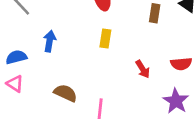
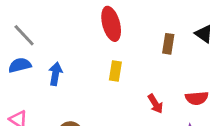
blue semicircle: (16, 57) -> (20, 65), moved

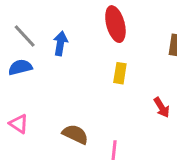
blue arrow: (55, 74) -> (60, 43), moved

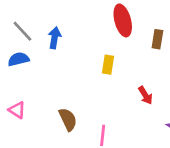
red ellipse: (115, 24) -> (123, 20), moved
brown semicircle: (75, 134) -> (68, 119), turned 40

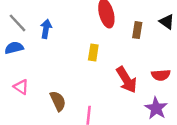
red arrow: (145, 95) -> (127, 80), size x1.6
pink triangle: (17, 110) -> (21, 87), moved

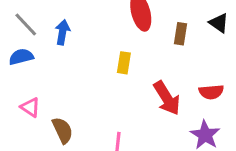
brown semicircle: (58, 101) -> (63, 130), moved

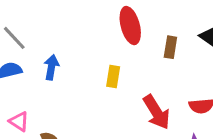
blue arrow: (63, 32) -> (51, 67), moved

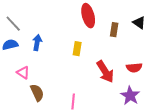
pink triangle: (19, 121) -> (23, 73), moved

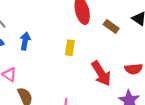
brown rectangle: (114, 30) -> (111, 26), turned -64

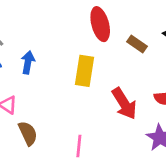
yellow rectangle: (70, 48) -> (85, 71), size x1.5

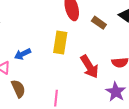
blue arrow: (28, 62) -> (22, 54), moved, turned -126

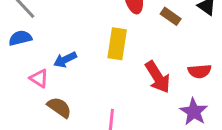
brown semicircle: (18, 89) -> (59, 107), turned -30

